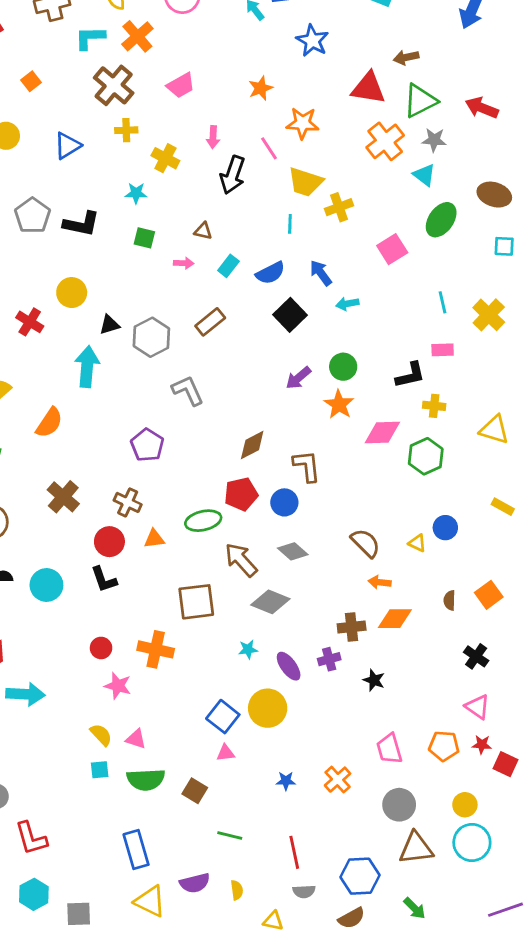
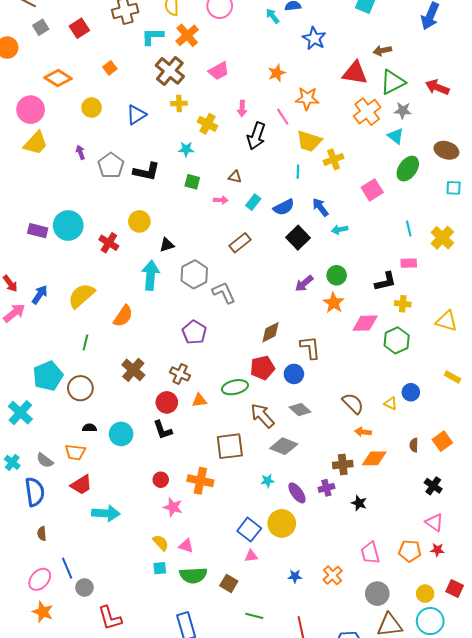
gray hexagon: (151, 337) -> (194, 274), moved
red square: (506, 764) -> (455, 588), moved

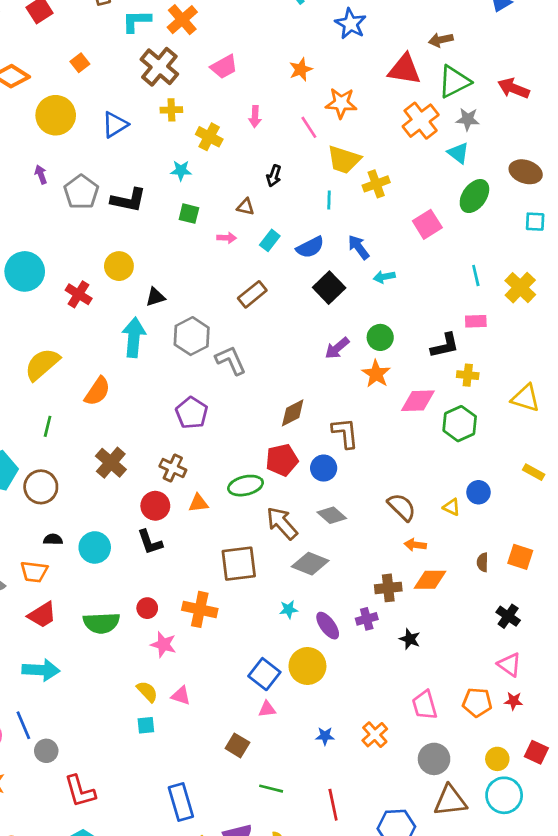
yellow circle: (92, 108) -> (56, 115), size x1.5
black arrow: (256, 136) -> (274, 176), moved, size x0.6
orange square: (442, 441) -> (520, 557), turned -36
cyan arrow: (106, 513) -> (41, 670), moved
green semicircle: (193, 575) -> (101, 623), moved

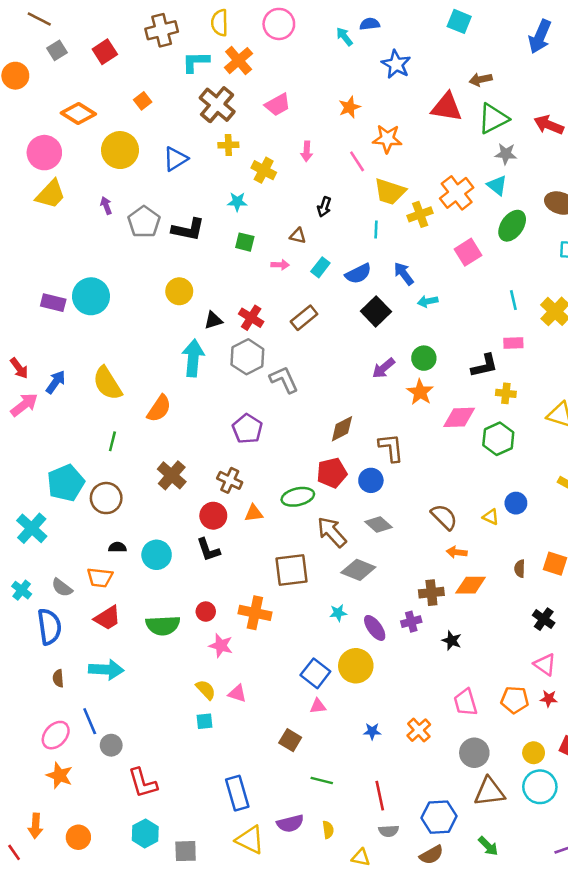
orange cross: (421, 121) -> (457, 193), moved
red cross: (79, 294) -> (251, 318), moved
yellow semicircle: (42, 364) -> (107, 383), turned -81

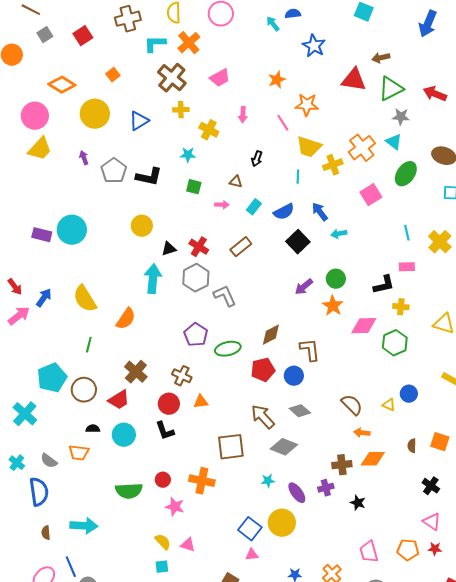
green ellipse: (298, 497) -> (228, 349), moved
red trapezoid: (107, 618) -> (119, 400), moved

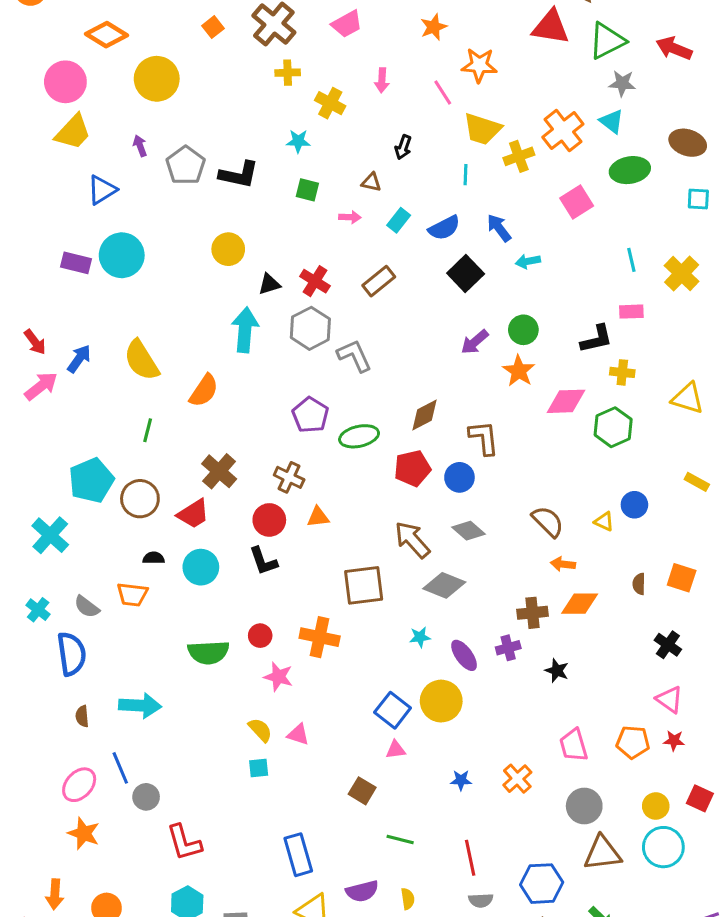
orange square: (113, 75) -> (213, 27), moved
blue triangle: (139, 121) -> (102, 190), moved
green ellipse: (406, 174) -> (630, 170), turned 45

